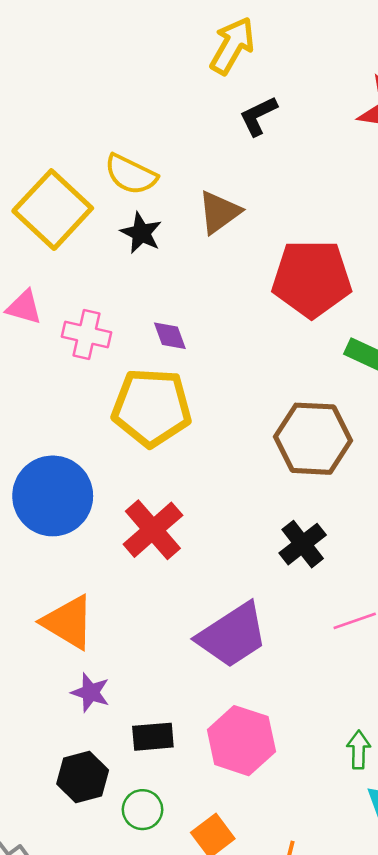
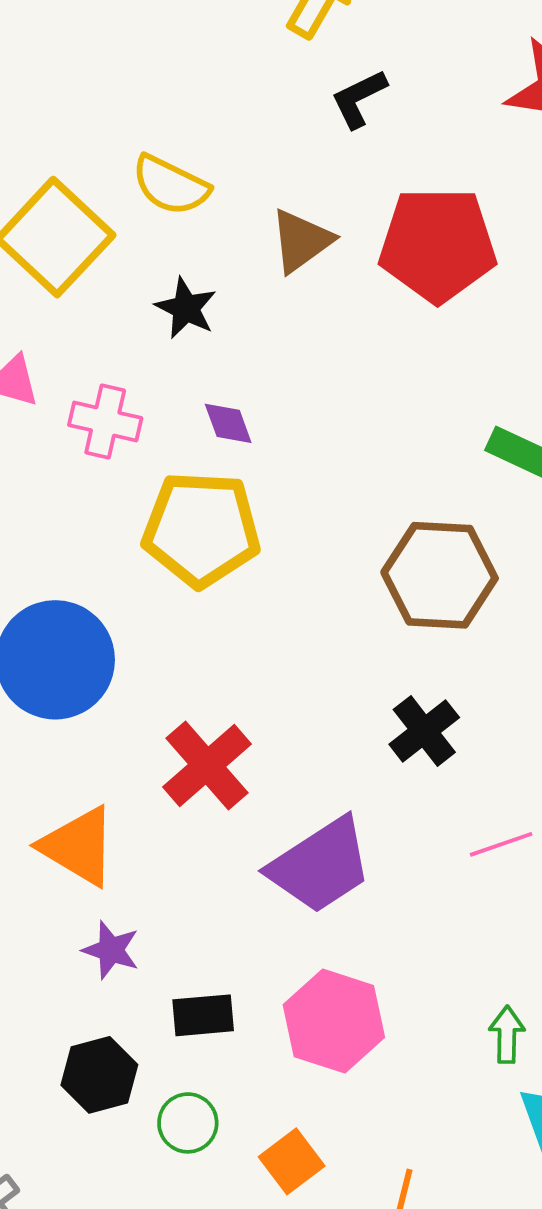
black star: (141, 233) -> (186, 308), moved
red pentagon: (312, 279) -> (438, 245), moved
red cross: (153, 530) -> (207, 766), moved

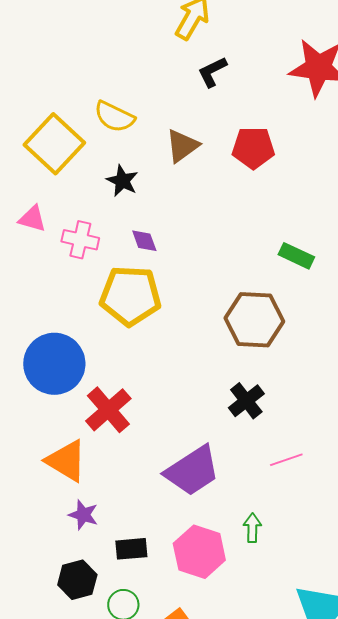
red pentagon: (438, 245) -> (253, 148), size x0.7
red cross: (207, 766) -> (108, 410), moved
green arrow: (507, 1035) -> (252, 528), moved

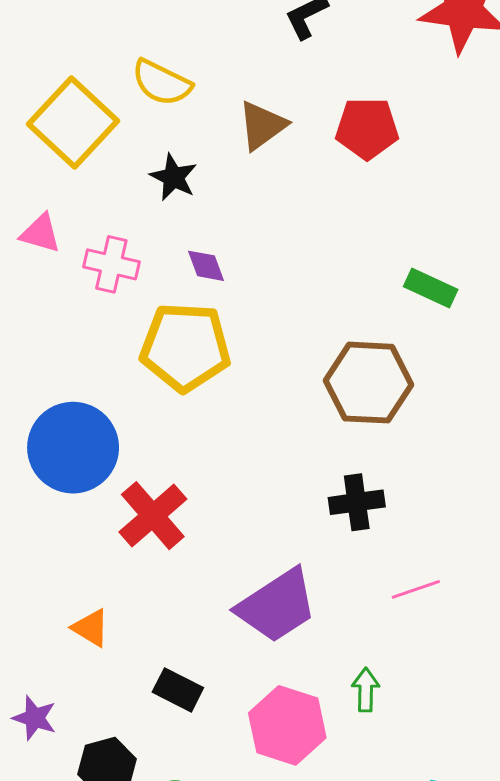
black cross: (246, 401) -> (357, 502), turned 30
orange triangle: (66, 461) -> (91, 628), moved, size x0.6
purple star: (83, 515) -> (35, 718), moved
black rectangle: (131, 549) -> (178, 690), moved, turned 32

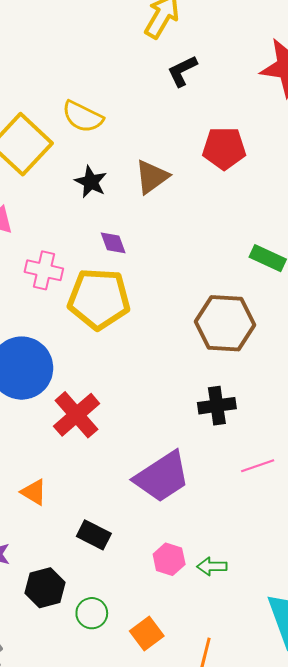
brown triangle: (262, 125) -> (152, 177), moved
pink cross: (111, 264) -> (44, 270), moved
green arrow: (366, 690) -> (212, 566), moved, turned -92
pink hexagon: (287, 725) -> (169, 559), size x0.6

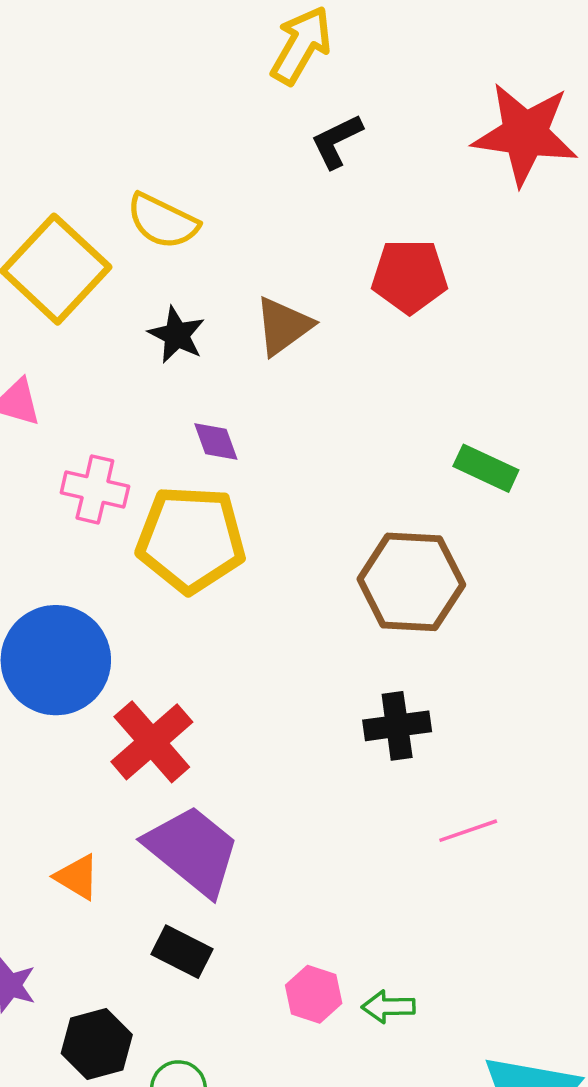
purple trapezoid: (162, 477) -> (193, 850), moved, turned -108

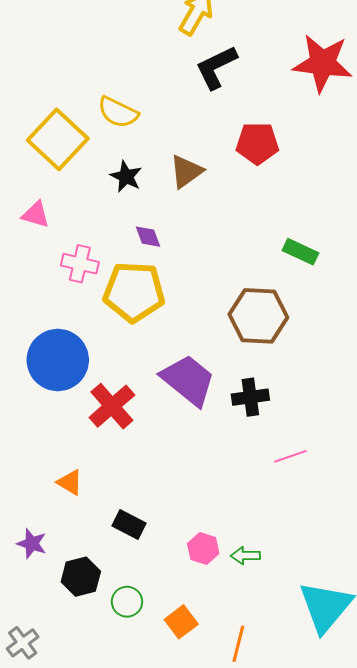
black L-shape: (337, 141) -> (216, 67), size x1.4
purple trapezoid: (193, 850) -> (188, 380), moved

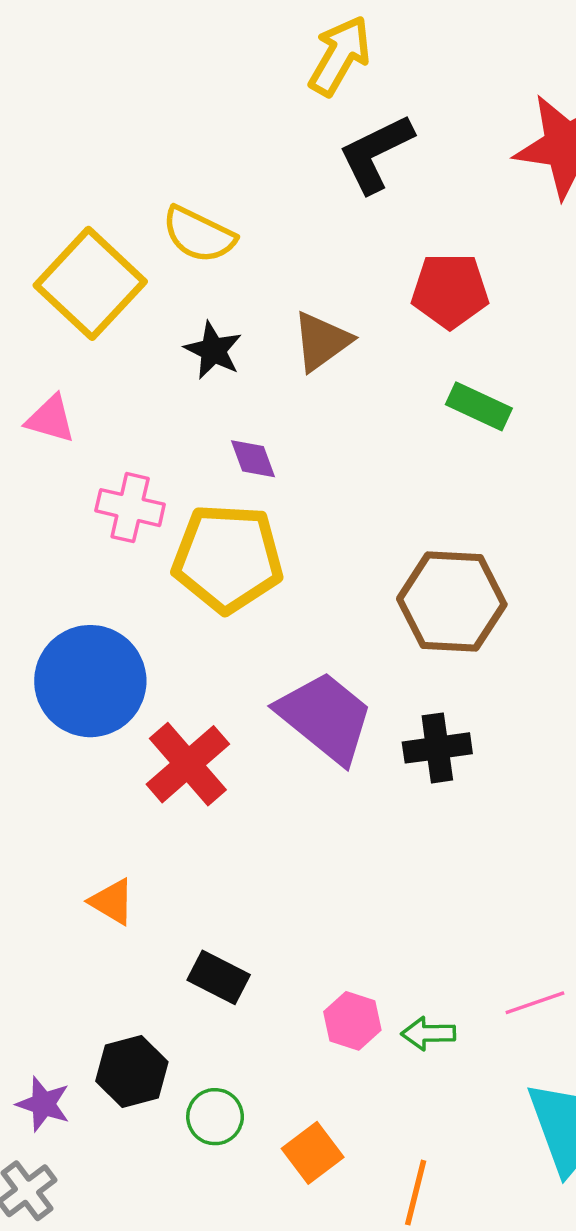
green rectangle: (300, 252) -> (479, 406), moved
pink line: (290, 456) -> (535, 1003), moved
purple star: (32, 544) -> (43, 1104), moved

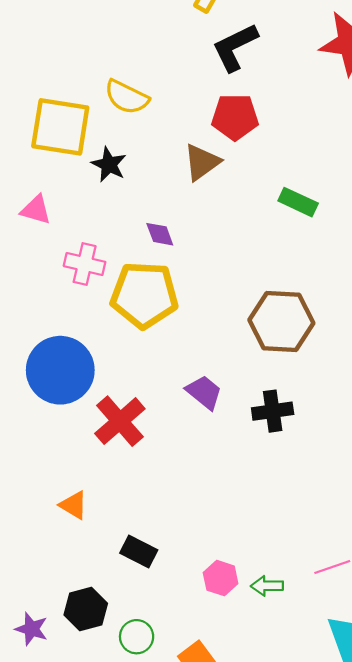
yellow square: (90, 283) -> (60, 127), turned -34
red pentagon: (450, 291) -> (235, 117), moved
black star: (213, 350) -> (109, 164), moved
purple trapezoid: (325, 717) -> (204, 392), size x0.6

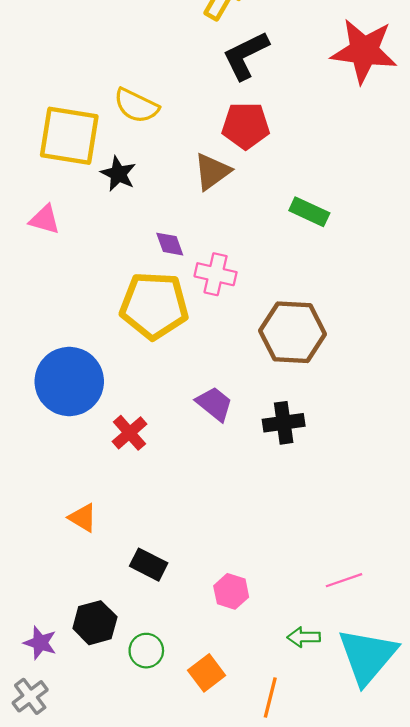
pink cross: (85, 264) -> (216, 274), moved
red cross: (120, 421) -> (130, 433), size x0.7
green arrow: (267, 586) -> (304, 637), moved

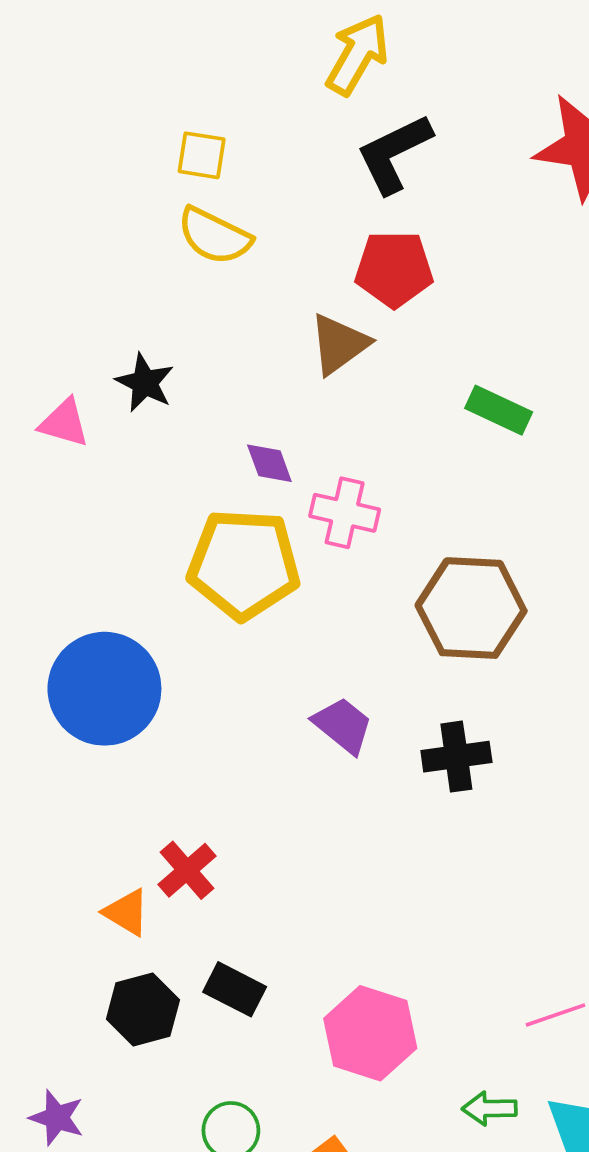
yellow square: (69, 136) -> (202, 155), moved, size x0.5
black star: (118, 174) -> (145, 383), moved
red cross: (130, 433) -> (187, 870), moved
pink hexagon: (231, 591) -> (370, 1033), size x1.6
black hexagon: (95, 623) -> (143, 1010), moved

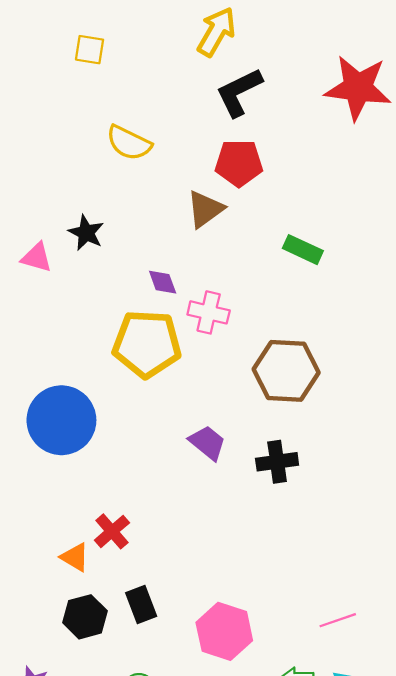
yellow square: (202, 155) -> (90, 50), moved
black rectangle: (235, 989) -> (141, 604), turned 42

